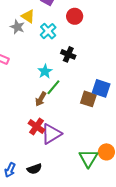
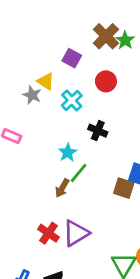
red cross: (36, 127) -> (49, 233), moved

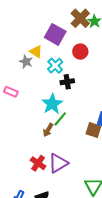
purple square: (72, 58) -> (55, 34), size x1.5
black cross: (98, 131) -> (67, 82), moved, turned -32
cyan star: (68, 152) -> (52, 104), size x1.5

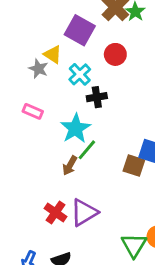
pink rectangle: (11, 92) -> (33, 111), moved

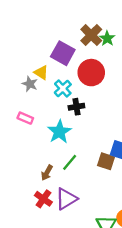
red circle: (115, 54) -> (91, 73), size x1.5
green line: (87, 150) -> (70, 162), moved
brown arrow: (70, 165) -> (47, 173), moved

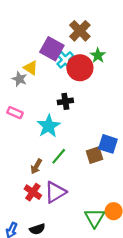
green star: (107, 38) -> (98, 55), moved
cyan cross: (63, 88) -> (65, 60), moved
brown square: (106, 161) -> (94, 155), turned -36

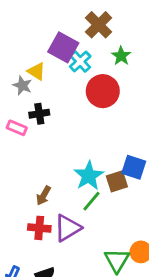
red circle: (80, 68) -> (103, 91), moved
black cross: (65, 101) -> (39, 114), moved
cyan star: (49, 126) -> (89, 176), moved
green line: (59, 156) -> (91, 201), moved
red cross: (33, 192) -> (39, 228), turned -30

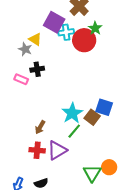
cyan cross: (80, 62) -> (66, 32), turned 35
red circle: (103, 91) -> (84, 40), moved
brown square: (117, 181) -> (92, 117), turned -35

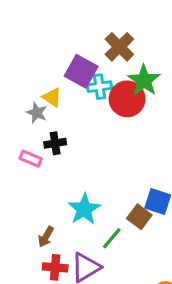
green star: (95, 28) -> (144, 80), size x1.5
cyan star: (72, 113) -> (84, 209), moved
brown arrow: (40, 127) -> (46, 237), moved

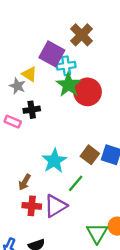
green star: (144, 80) -> (69, 85), moved
red circle: (127, 99) -> (88, 92), moved
brown square: (139, 217) -> (90, 155), moved

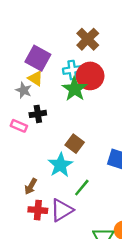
purple square: (52, 54) -> (38, 58), moved
red circle: (88, 92) -> (90, 76), moved
brown square: (90, 155) -> (75, 144), moved

